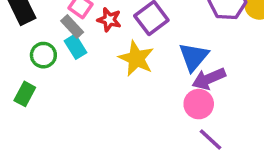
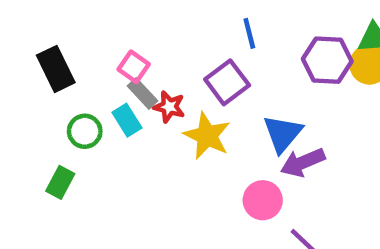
red star: (109, 20) -> (169, 107), moved
gray rectangle: (72, 26) -> (143, 93), moved
pink circle: (199, 104) -> (263, 200), moved

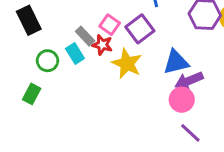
pink square: (134, 67) -> (110, 25), moved
blue triangle: (283, 133) -> (176, 62), turned 36
pink circle: (263, 200) -> (182, 100), moved

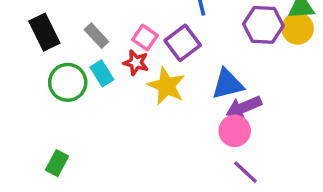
gray rectangle: (85, 36) -> (96, 36), moved
green circle: (48, 61) -> (68, 82), size x1.4
green rectangle: (32, 94) -> (57, 163), moved

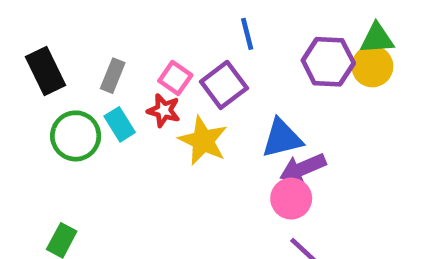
gray rectangle: (96, 36) -> (113, 76), turned 65

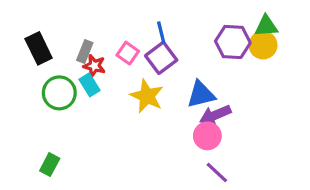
blue line: (247, 34) -> (161, 32), moved
red star: (164, 110) -> (94, 66), moved

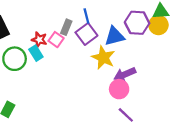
gray rectangle: (85, 51) -> (66, 27), moved
pink square: (128, 53) -> (56, 40), moved
blue triangle: (201, 94) -> (115, 36), moved
yellow star: (147, 96) -> (103, 58), moved

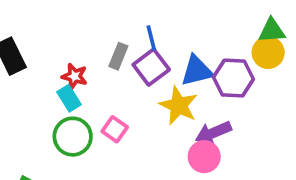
purple hexagon: (137, 23) -> (233, 78), moved
pink square: (56, 40) -> (115, 129), moved
green circle: (15, 59) -> (73, 137), moved

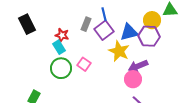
yellow circle: (268, 53) -> (152, 20), moved

